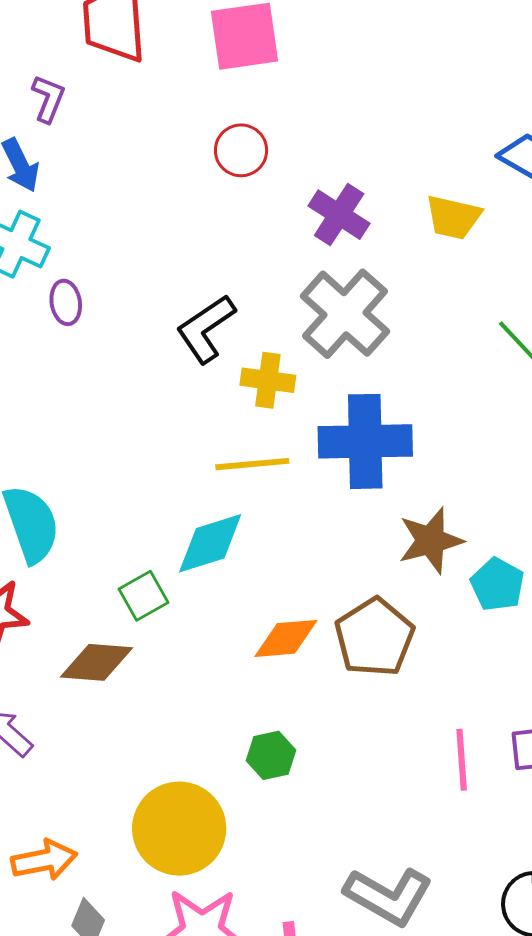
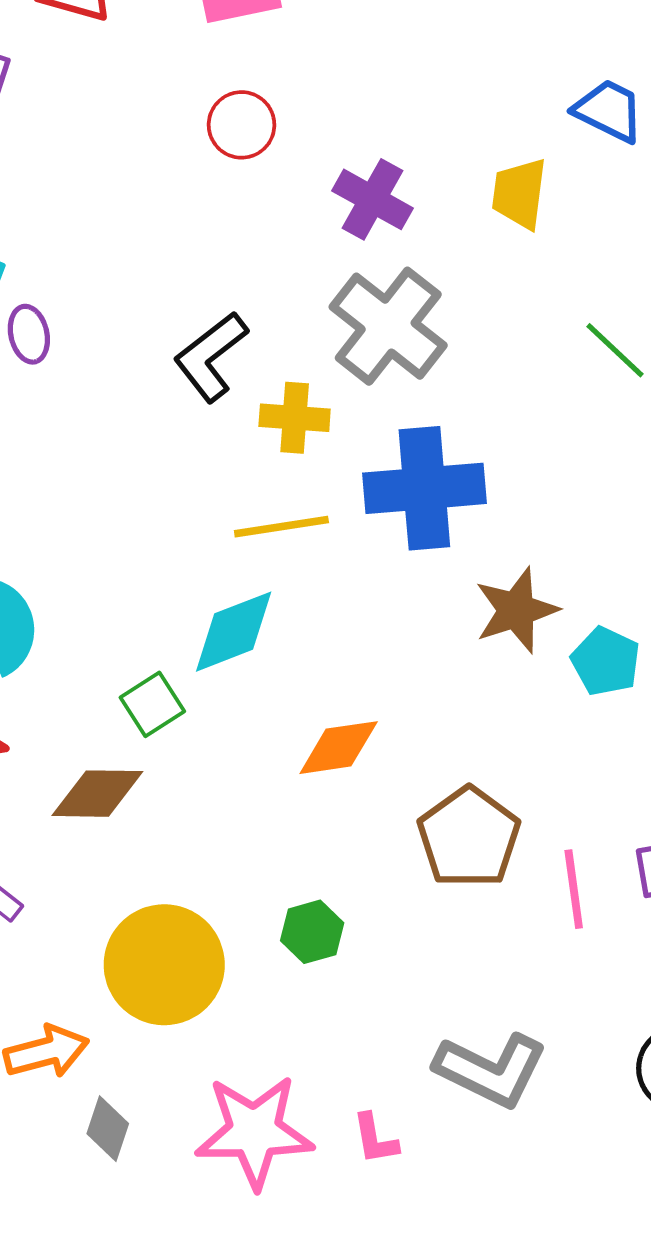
yellow trapezoid: (453, 217) -> (519, 193), turned 88
brown pentagon: (374, 637) -> (469, 837), moved
green hexagon: (271, 755) -> (312, 932), moved
yellow circle: (179, 829) -> (164, 965), moved

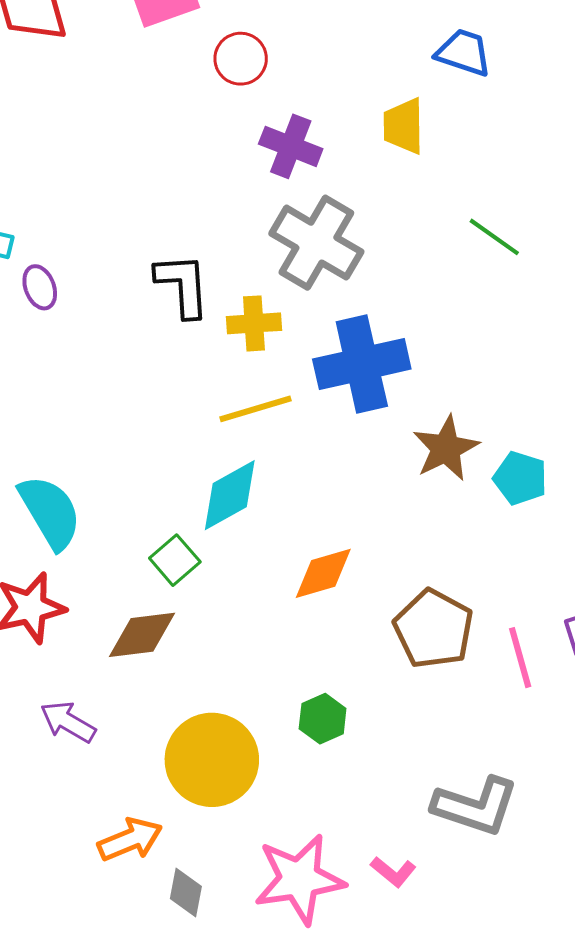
red circle: (242, 125) -> (241, 59), moved
black L-shape: (211, 357) -> (183, 285), turned 132
pink L-shape: (375, 1139) -> (393, 872), turned -33

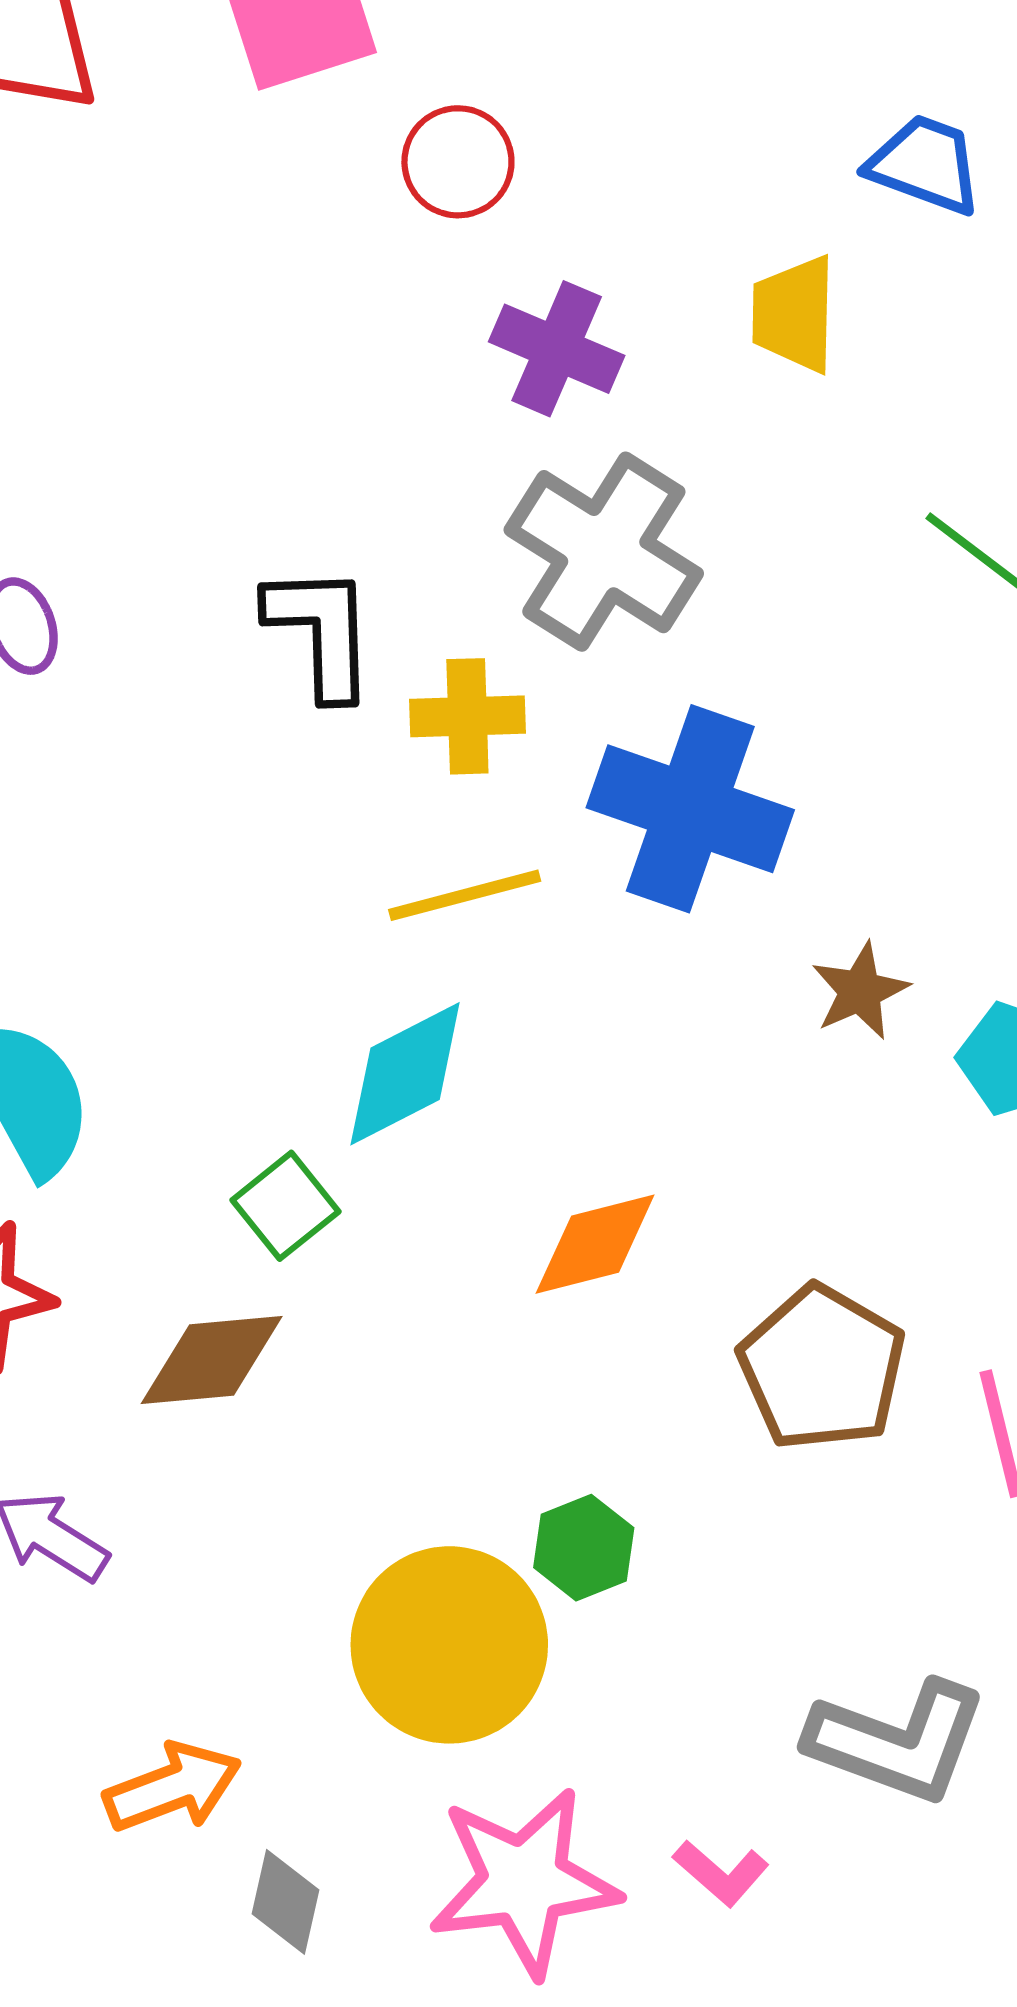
blue cross: (362, 364) -> (690, 809), turned 30
brown star: (446, 448) -> (860, 991), size x0.7
yellow circle: (212, 760) -> (449, 1645), moved

